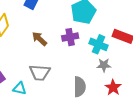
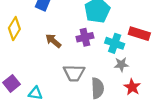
gray trapezoid: (40, 72) -> (74, 73), moved

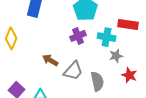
brown arrow: (53, 41) -> (50, 60), moved
gray trapezoid: (74, 73) -> (73, 71), turned -40

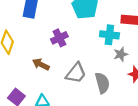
purple cross: (78, 36) -> (59, 38), moved
brown arrow: (50, 60) -> (41, 64), moved

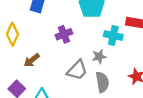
gray star: (121, 54) -> (99, 56), moved
brown arrow: (41, 64) -> (32, 60), moved, turned -70

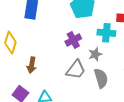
purple cross: (64, 34) -> (73, 40), moved
brown arrow: (32, 60) -> (32, 65), turned -35

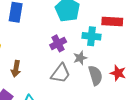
gray semicircle: (101, 78) -> (95, 75), moved

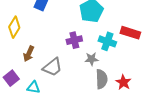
gray trapezoid: (61, 73) -> (53, 67), moved

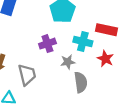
gray trapezoid: (53, 67) -> (27, 75), turned -60
red star: (123, 82) -> (105, 59), moved

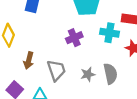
gray star: (68, 62) -> (88, 74), moved

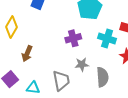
gray trapezoid: (56, 70) -> (61, 80), moved
gray star: (88, 74) -> (82, 64), moved

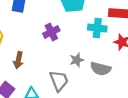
purple cross: (73, 38) -> (51, 32), moved
gray semicircle: (102, 77) -> (101, 69), turned 120

